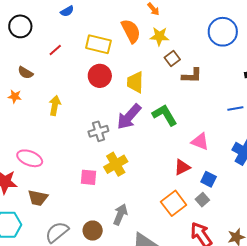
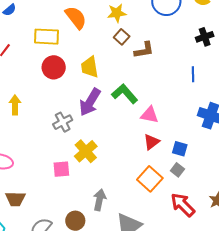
yellow star: (159, 36) -> (117, 13), moved
blue line: (235, 108) -> (193, 74), turned -70
pink triangle: (200, 142) -> (149, 115), moved

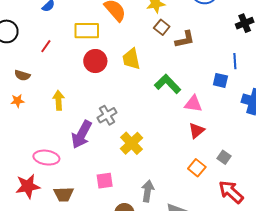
purple arrow: (90, 102) -> (82, 134), moved
blue square: (180, 149) -> (220, 80), moved
pink square: (61, 169) -> (105, 181), moved
orange square: (150, 179) -> (197, 168), size x0.7

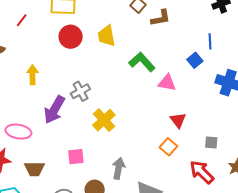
blue square: (220, 80) -> (195, 60), turned 35
red triangle: (197, 131) -> (178, 120), moved, turned -30
gray square: (224, 157) -> (211, 142), moved, turned -32

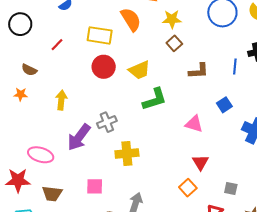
brown L-shape: (161, 18) -> (199, 71), moved
yellow trapezoid: (107, 36) -> (139, 70), turned -110
blue line: (210, 41) -> (235, 66), moved
green L-shape: (142, 62) -> (155, 99), moved, turned 108
yellow cross: (104, 120) -> (127, 153), turned 30

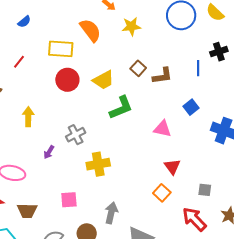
brown square: (174, 43) -> (138, 68), moved
purple arrow: (79, 137) -> (49, 152), size x0.5

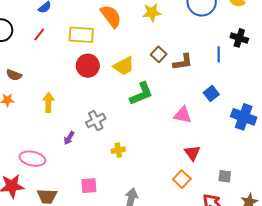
black cross: (219, 52) -> (239, 38), turned 36
red line: (19, 62) -> (39, 34), moved
yellow cross: (98, 164) -> (118, 150), size x0.6

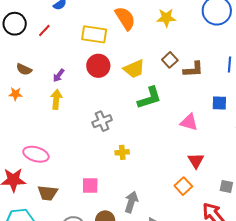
red line: (39, 34) -> (44, 30), moved
blue square: (211, 93) -> (219, 103), turned 35
purple arrow: (69, 138) -> (59, 75), moved

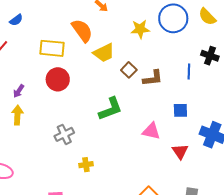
yellow star: (166, 18) -> (140, 29), moved
yellow trapezoid: (134, 69) -> (104, 53), moved
red triangle: (196, 161) -> (180, 151), moved

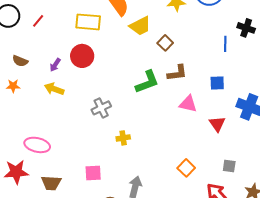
brown L-shape: (153, 78) -> (177, 73), moved
red circle: (58, 79) -> (82, 56), moved
yellow arrow: (17, 115) -> (54, 89), turned -72

